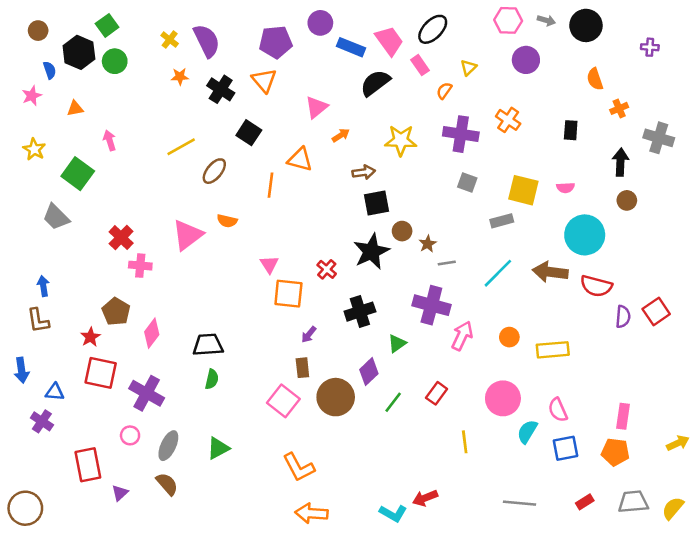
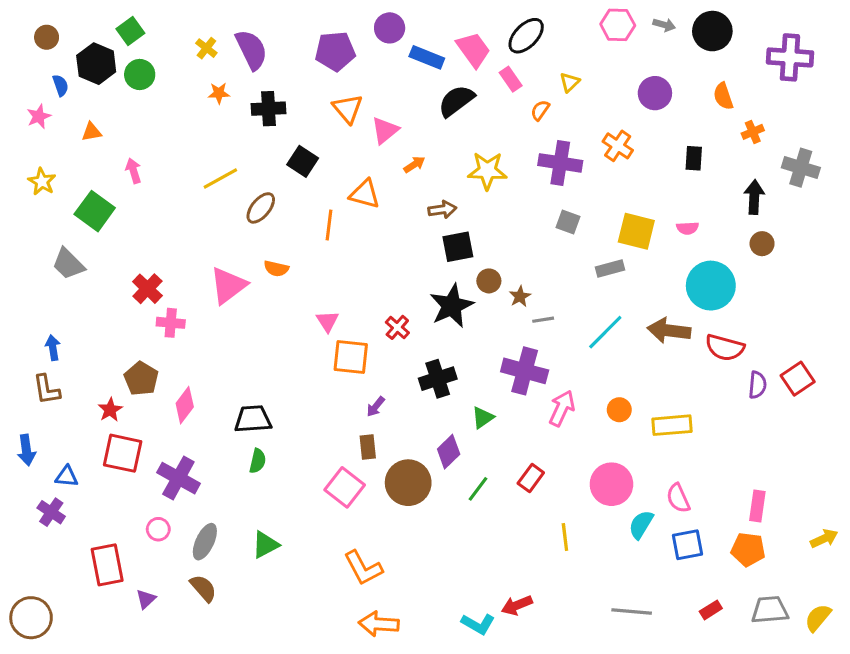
purple cross: (650, 47) -> (790, 57), size x2.0
purple circle: (526, 60) -> (655, 93), moved
orange triangle: (264, 80) -> (348, 109), moved
black cross: (221, 89) -> (268, 109), turned -36

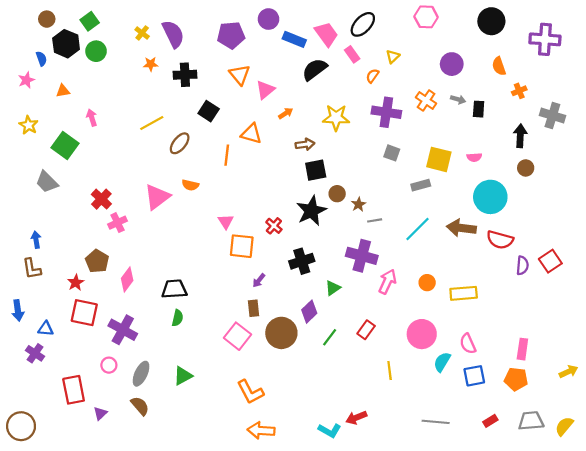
gray arrow: (664, 25) -> (458, 99), moved
brown circle: (47, 37) -> (47, 19), moved
pink cross: (171, 323) -> (117, 223), turned -30

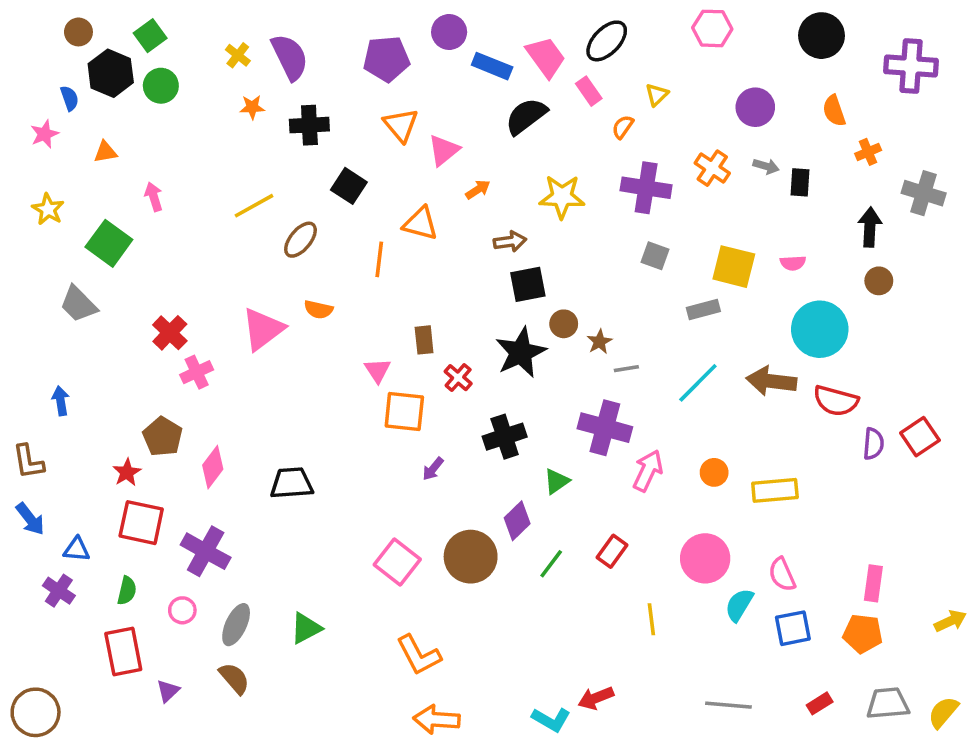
brown L-shape: (32, 269) -> (28, 462), moved
brown rectangle: (254, 308) -> (424, 340), moved
blue arrow: (18, 310) -> (30, 519), turned -30
green semicircle: (177, 318) -> (127, 591), moved

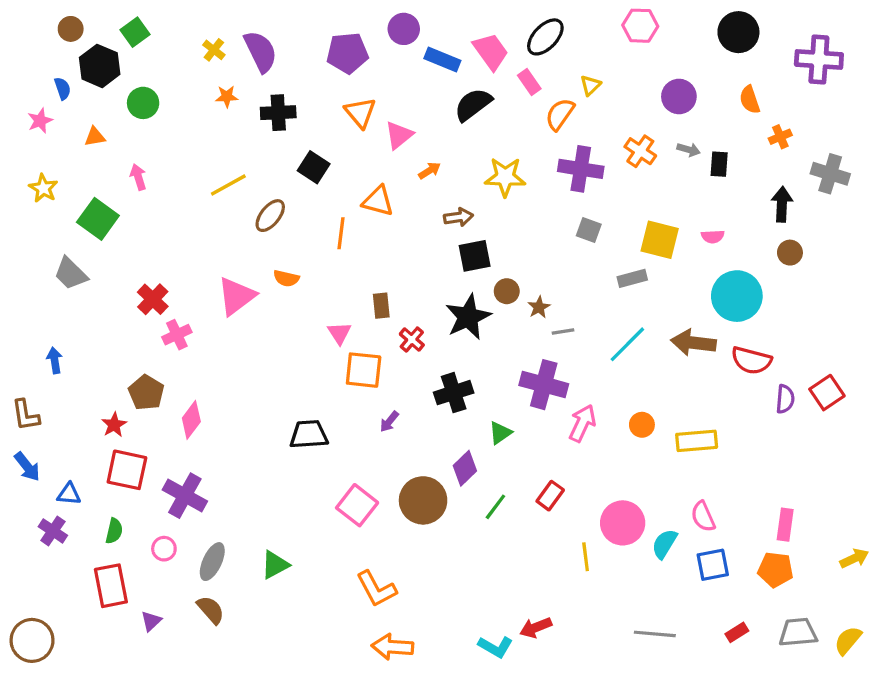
green circle: (161, 86) -> (143, 103), moved
orange semicircle: (623, 127) -> (560, 114), size x1.5
black trapezoid: (292, 483) -> (309, 434), moved
pink circle: (705, 558) -> (623, 523), moved

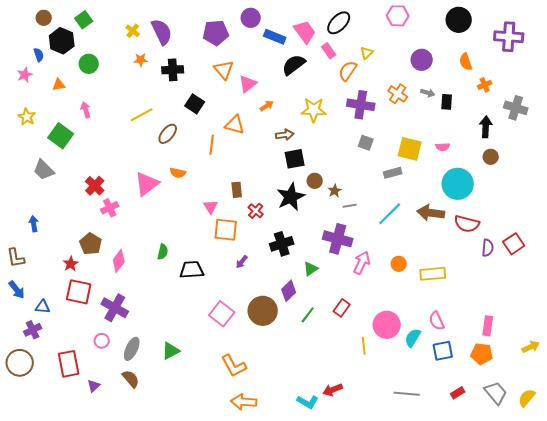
purple cross: (53, 531) -> (33, 330), turned 30
green semicircle: (114, 531) -> (163, 252), moved
gray trapezoid: (798, 632) -> (496, 393), turned 55
brown circle: (32, 640) -> (20, 363), moved

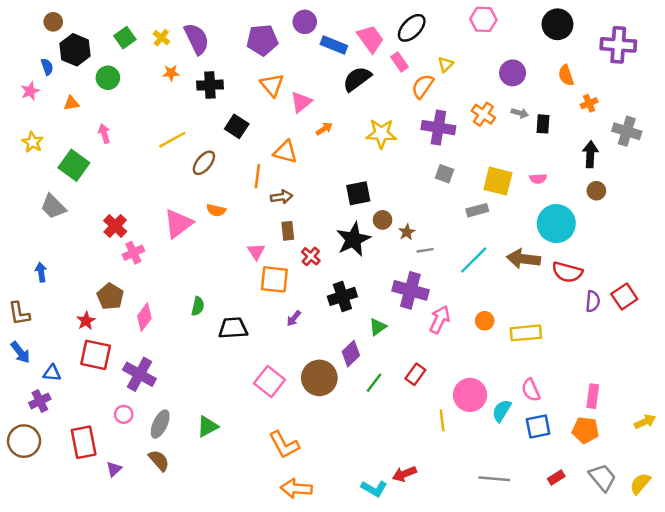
green square: (84, 20) -> (125, 38), moved
brown arrow: (285, 135) -> (282, 197), moved

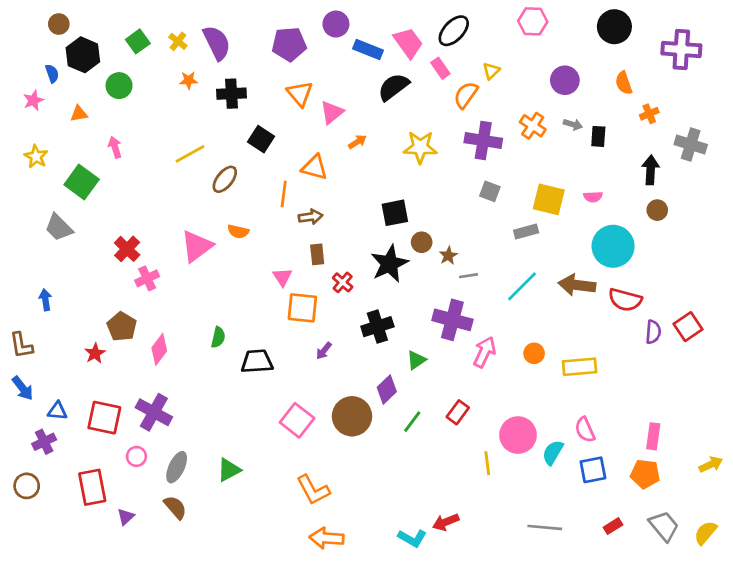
red square: (96, 355) -> (104, 418), moved
brown circle: (24, 441) -> (27, 486), size x0.7

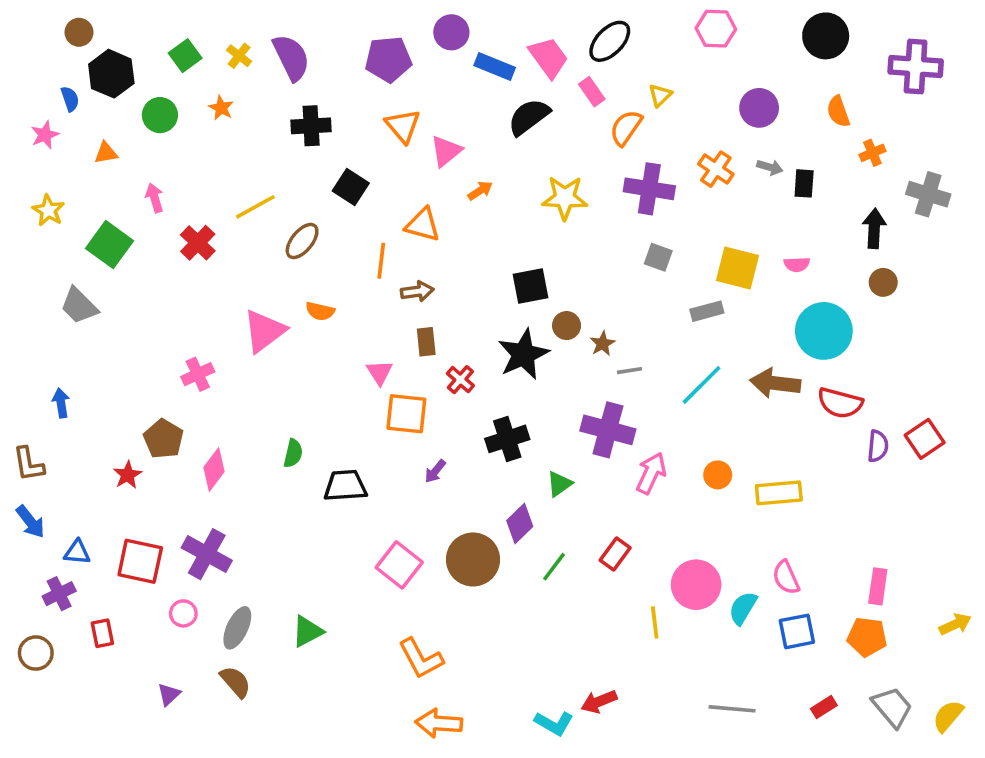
orange star: (189, 80) -> (221, 108), moved, turned 30
red cross: (127, 249) -> (198, 243), moved
red rectangle: (92, 487) -> (102, 633), moved, size x0.6

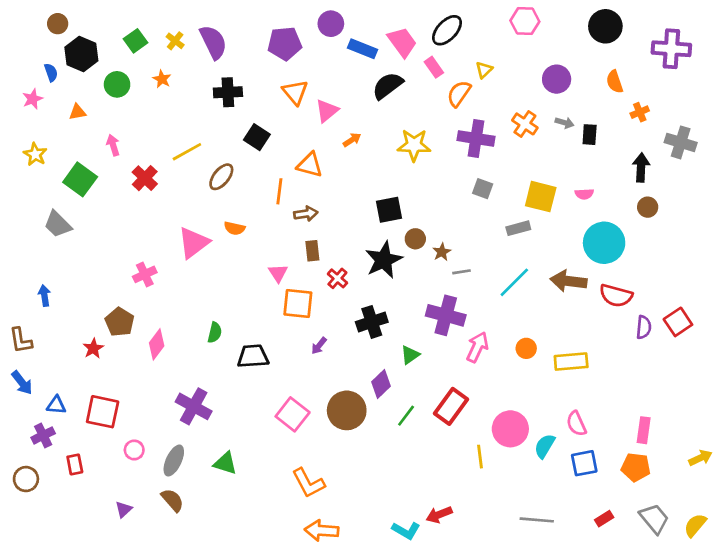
purple cross: (207, 554) -> (194, 406), moved
red rectangle: (615, 554) -> (451, 406), size x1.5
green triangle: (307, 631) -> (225, 463), turned 45

